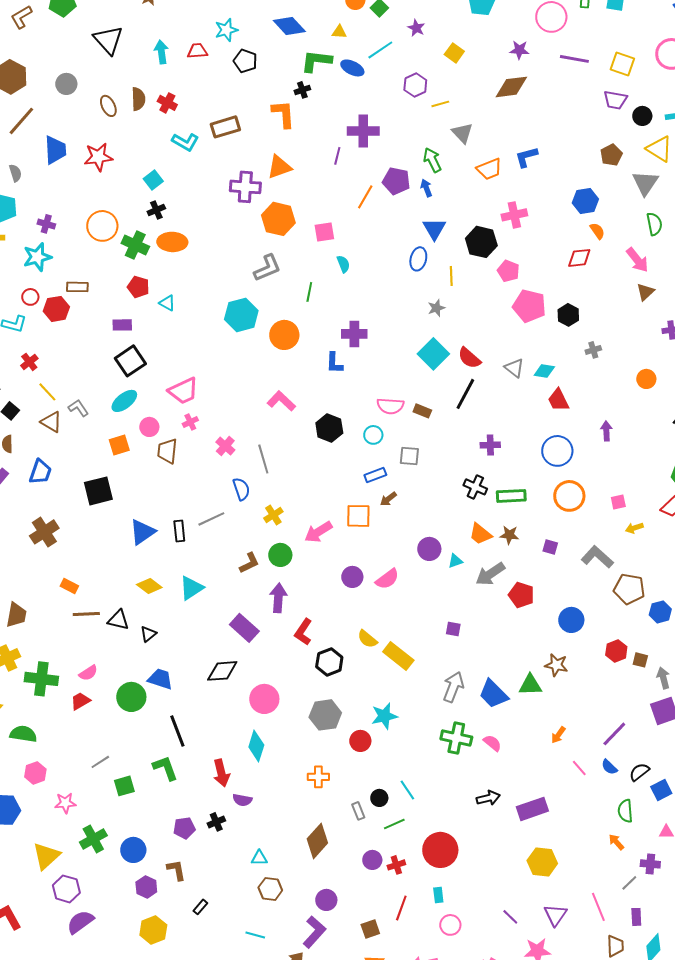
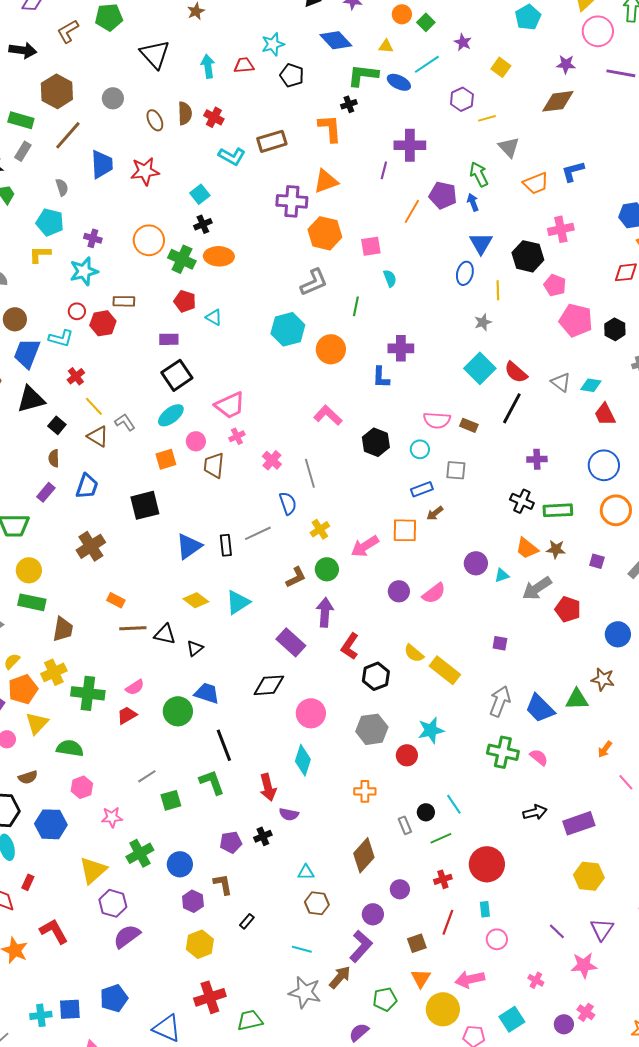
purple circle: (372, 860) -> (400, 889), moved

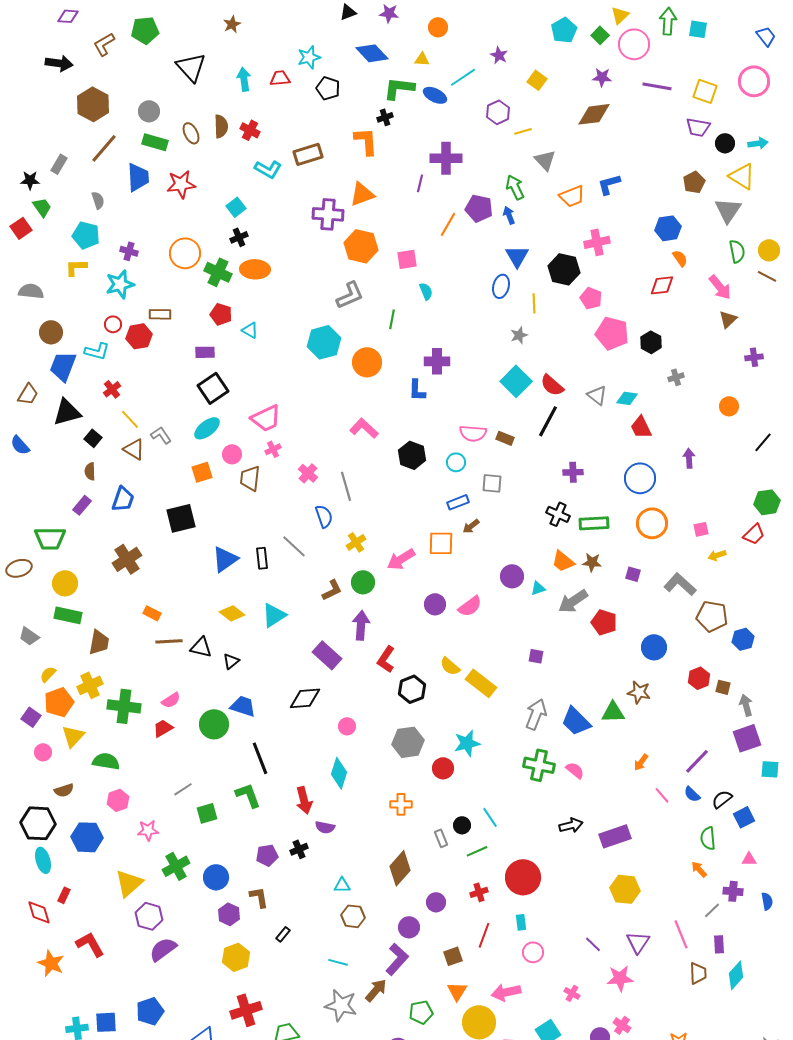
green square: (426, 22) -> (600, 35), moved
green rectangle: (21, 120) -> (155, 142), moved
gray line: (258, 533) -> (294, 546), turned 68
pink circle: (311, 713) -> (347, 726), size x0.6

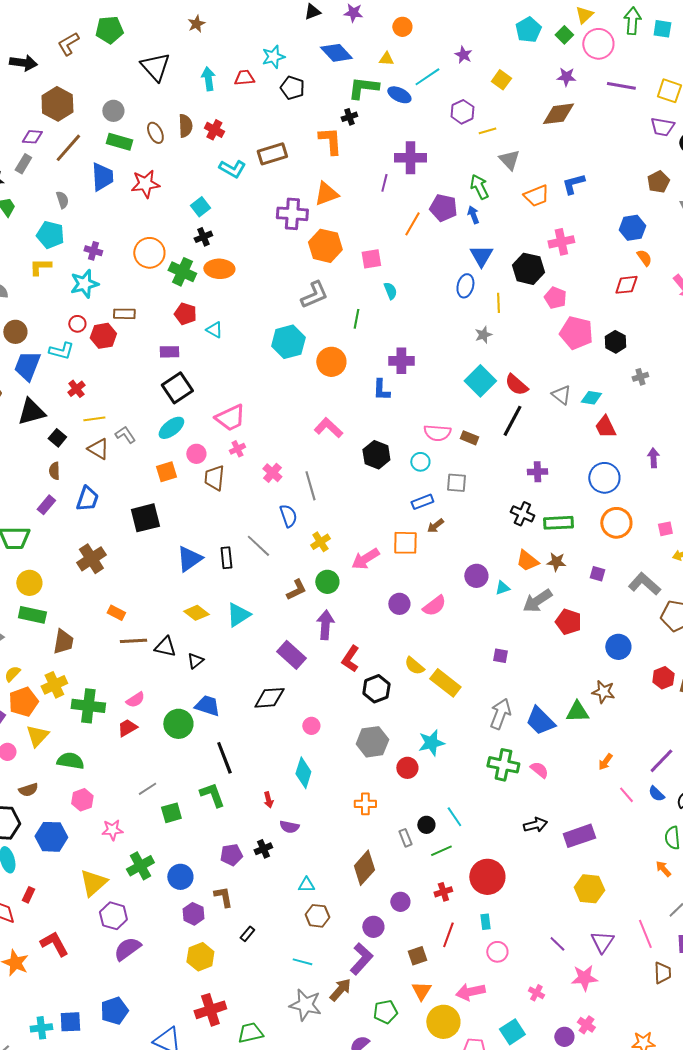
purple diamond: (68, 16) -> (32, 137), moved
yellow line: (130, 419) -> (94, 419), turned -55
red arrow: (304, 800) -> (268, 800), size x0.6

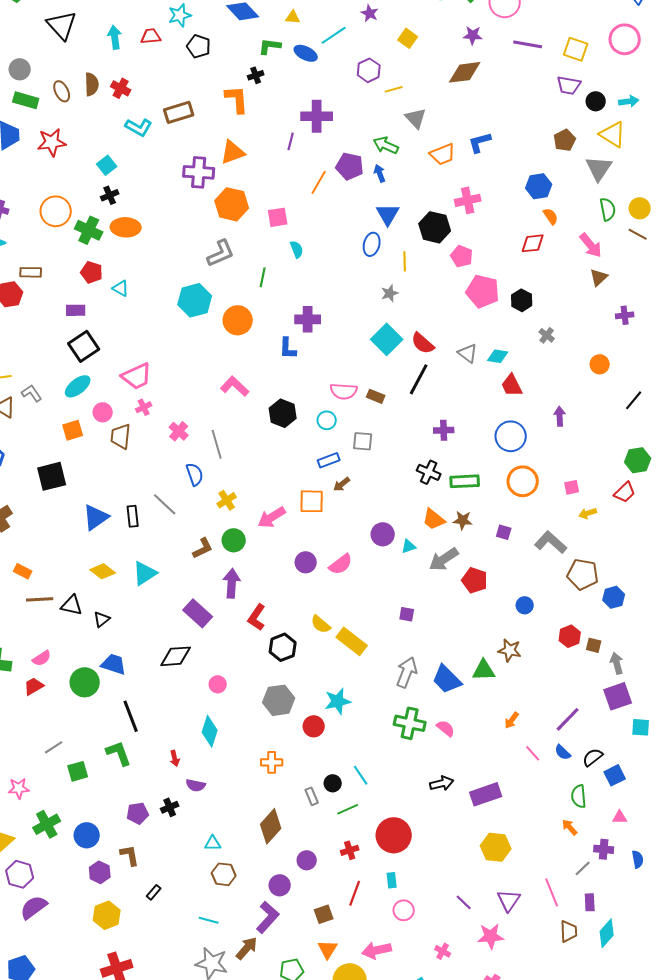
green L-shape: (363, 88) -> (270, 46), size x0.7
green arrow: (479, 187) -> (386, 145), turned -40
gray cross: (640, 377) -> (547, 335), turned -35
blue circle: (618, 647) -> (525, 605), size x0.7

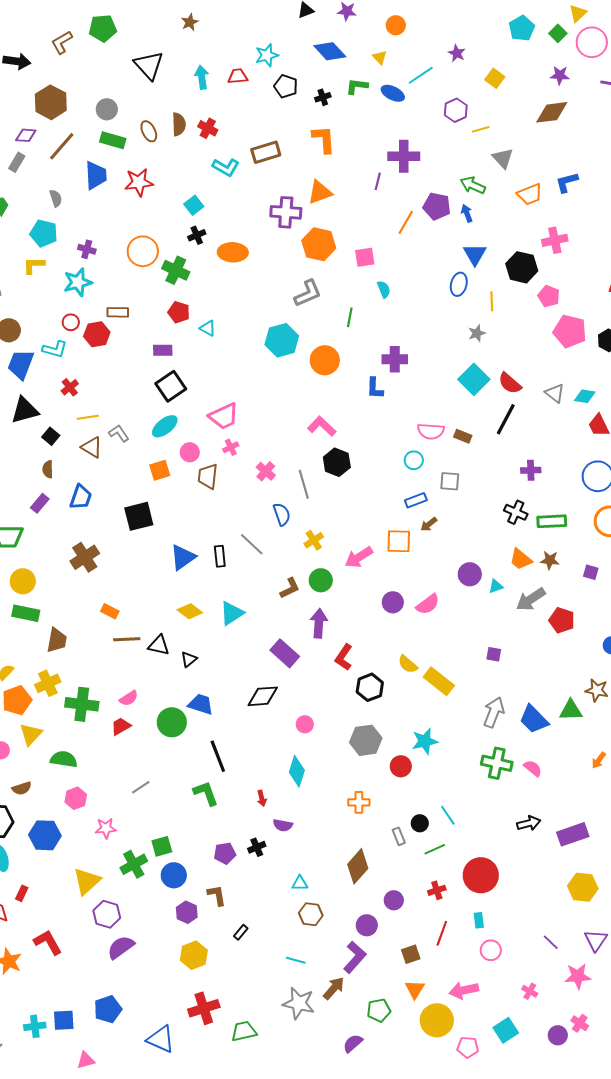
yellow triangle: (293, 17) -> (380, 57), turned 42
black cross: (256, 75) -> (323, 97), moved
orange ellipse: (126, 227) -> (233, 252), moved
black hexagon: (283, 413) -> (337, 462), moved
green square: (78, 771) -> (162, 846), moved

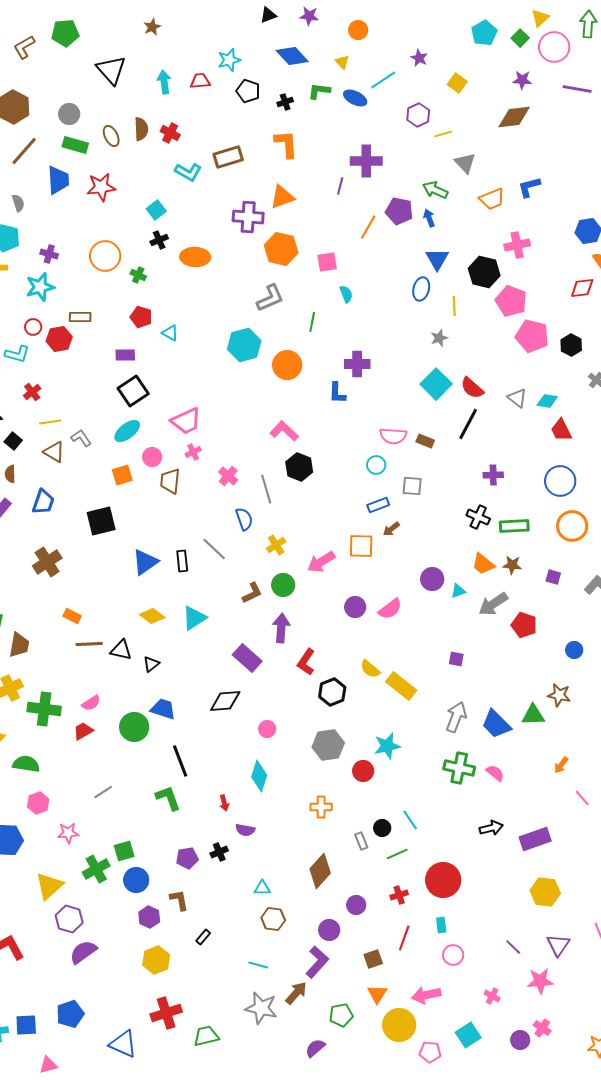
green cross: (176, 270) -> (138, 275), size x0.6
pink pentagon: (549, 296) -> (511, 301), size x1.4

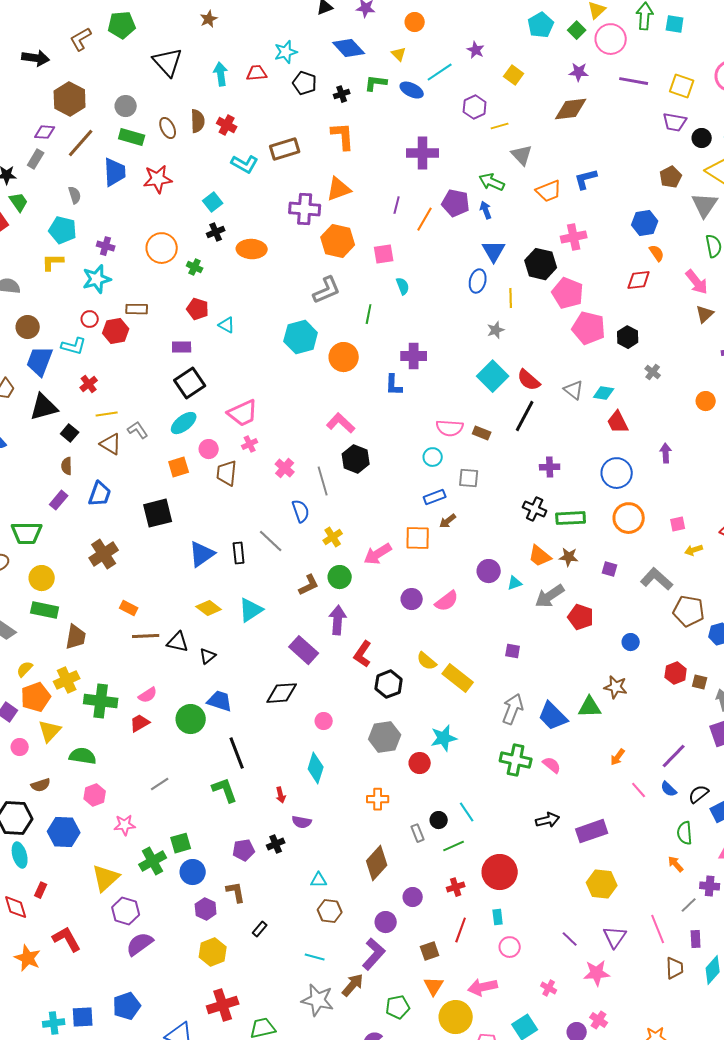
purple line: (340, 186) -> (397, 205), moved

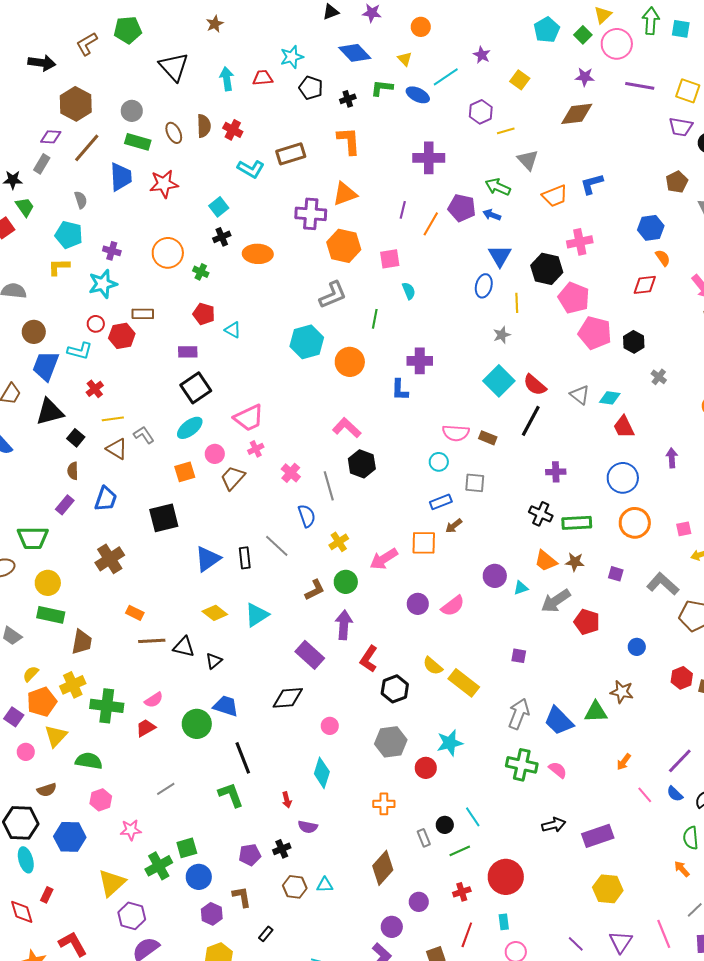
blue arrow: (486, 210) -> (492, 215), turned -48
brown trapezoid: (227, 473) -> (233, 478), turned 36
brown hexagon: (330, 911) -> (295, 887), moved

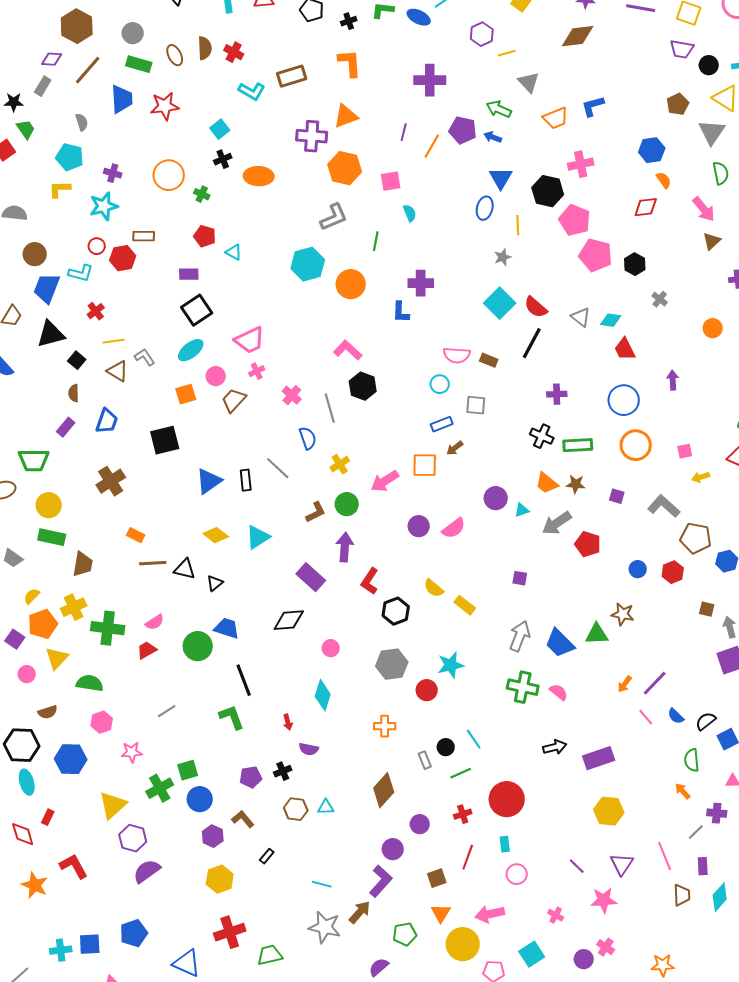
red hexagon: (682, 678) -> (673, 572), moved
yellow rectangle: (464, 683) -> (465, 605), size x0.7
purple line: (680, 761) -> (655, 683), moved
brown L-shape: (242, 897) -> (243, 819), turned -30

